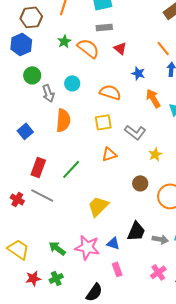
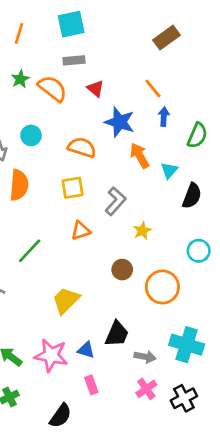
blue star: (138, 73) -> (120, 122), size x1.6
gray L-shape: (135, 132) -> (115, 201), turned -85
gray arrow: (160, 239) -> (145, 357), moved

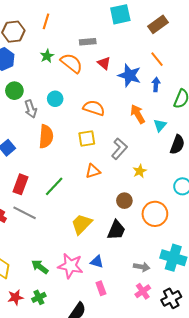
cyan square: (71, 24) -> (120, 14), moved
orange line: (153, 89) -> (157, 59), moved
blue star: (120, 122) -> (129, 75), moved
black trapezoid: (117, 334) -> (116, 230), moved

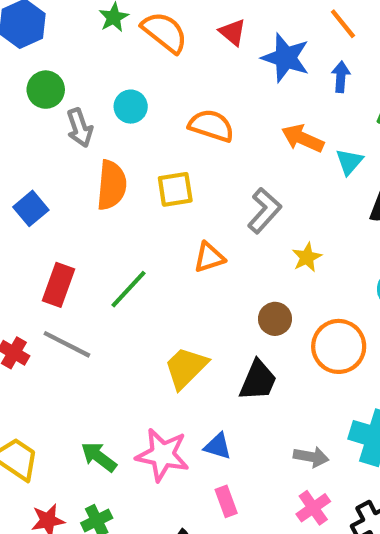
orange arrow: (138, 114) -> (303, 138), turned -36
yellow square: (87, 138) -> (175, 189), moved

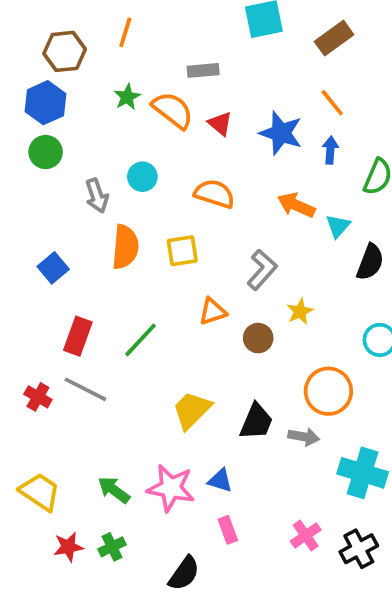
red triangle: (233, 32) -> (220, 124), moved
green circle: (46, 90) -> (46, 152), moved
brown circle: (275, 319) -> (258, 338), moved
gray arrow: (311, 457) -> (304, 437), moved

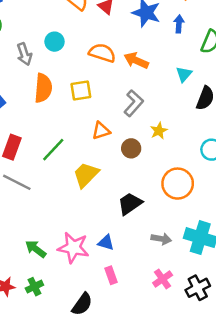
orange arrow: (296, 205) -> (136, 60), moved
yellow trapezoid: (192, 410) -> (86, 175), moved
black trapezoid: (256, 422) -> (130, 204), turned -148
gray arrow: (304, 437) -> (161, 239), moved

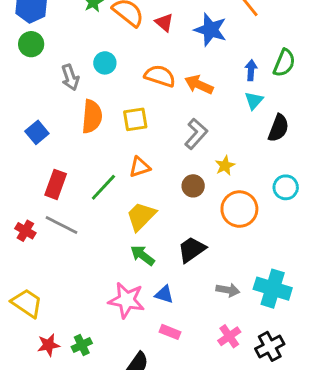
blue arrow: (179, 24) -> (251, 70), moved
orange triangle: (101, 131) -> (140, 167), moved
orange circle: (178, 184) -> (239, 209), moved
green arrow: (36, 249) -> (142, 255), moved
pink rectangle: (111, 275) -> (170, 332), turned -48

